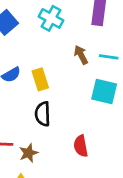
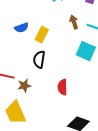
yellow rectangle: (40, 79) -> (42, 35), turned 35

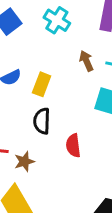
red semicircle: (62, 87) -> (73, 146), moved

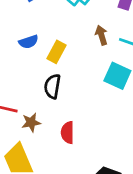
red semicircle: (73, 146) -> (68, 133), moved

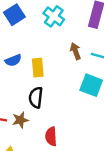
yellow rectangle: (57, 52) -> (38, 68), turned -30
brown star: (31, 122) -> (20, 120), moved

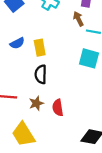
brown arrow: (76, 51) -> (78, 19), moved
brown star: (20, 120) -> (36, 103), moved

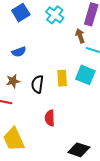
yellow rectangle: (40, 48) -> (62, 78), moved
brown star: (36, 103) -> (13, 81), moved

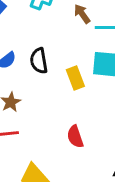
black semicircle: (37, 84) -> (39, 61), moved

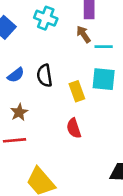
red semicircle: (75, 137) -> (74, 128), moved

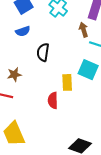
blue semicircle: (16, 75) -> (23, 31), moved
yellow rectangle: (77, 91) -> (67, 82), moved

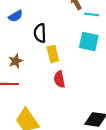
yellow rectangle: (67, 82) -> (53, 54), moved

